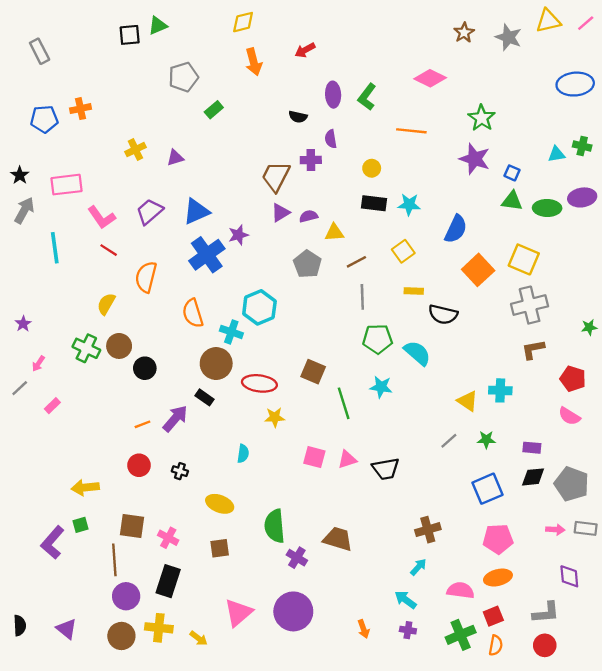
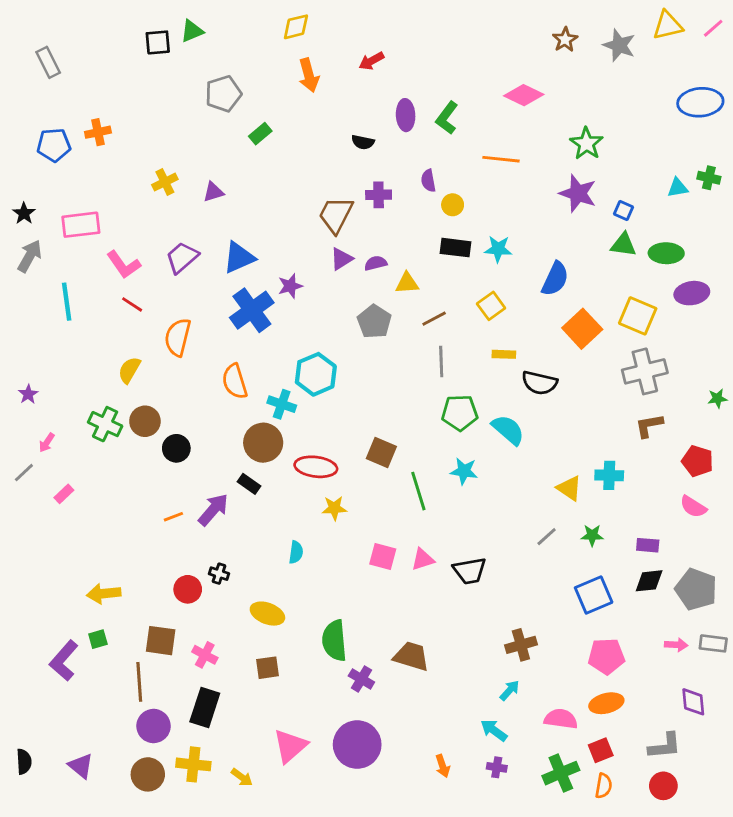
purple semicircle: (331, 139) -> (428, 181), moved
purple ellipse: (582, 197) -> (692, 293), moved
red circle: (139, 465) -> (188, 589), moved

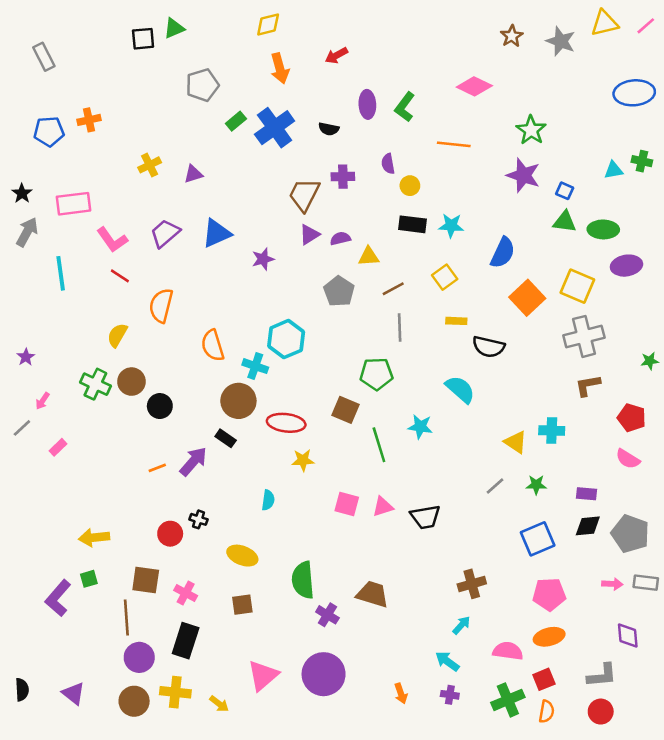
blue cross: (252, 310) -> (275, 128), moved
green pentagon: (460, 413) -> (376, 374), moved

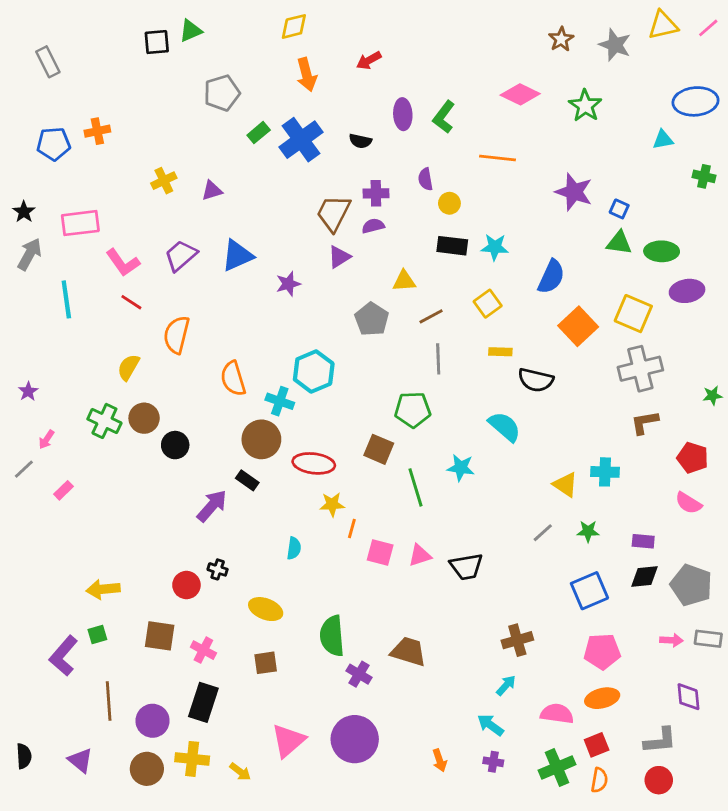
green star: (531, 130) -> (585, 106), moved
cyan triangle: (614, 170) -> (663, 140), moved
purple semicircle: (340, 238) -> (373, 226), moved
orange line: (157, 468) -> (352, 528), moved, turned -54
brown line: (126, 617) -> (109, 701), moved

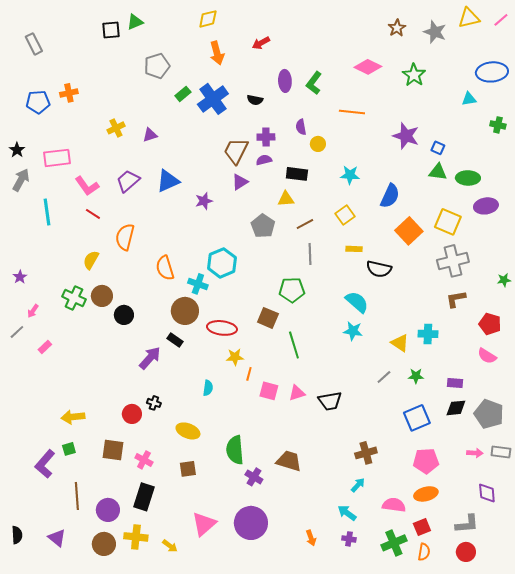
black rectangle: (452, 246) -> (297, 174), moved
cyan star: (461, 468) -> (353, 331), moved

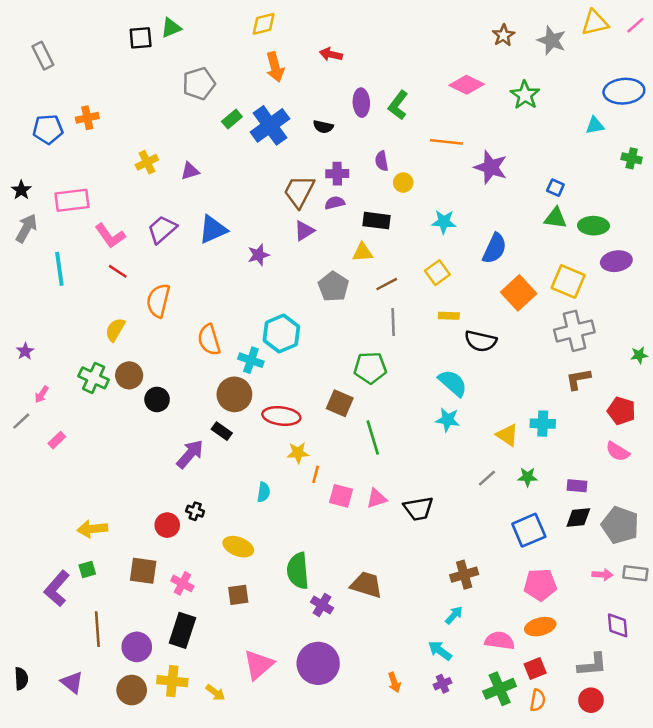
red arrow: (261, 43) -> (331, 54), turned 42
purple star: (406, 136) -> (491, 167), moved
purple cross: (349, 539) -> (443, 684), turned -32

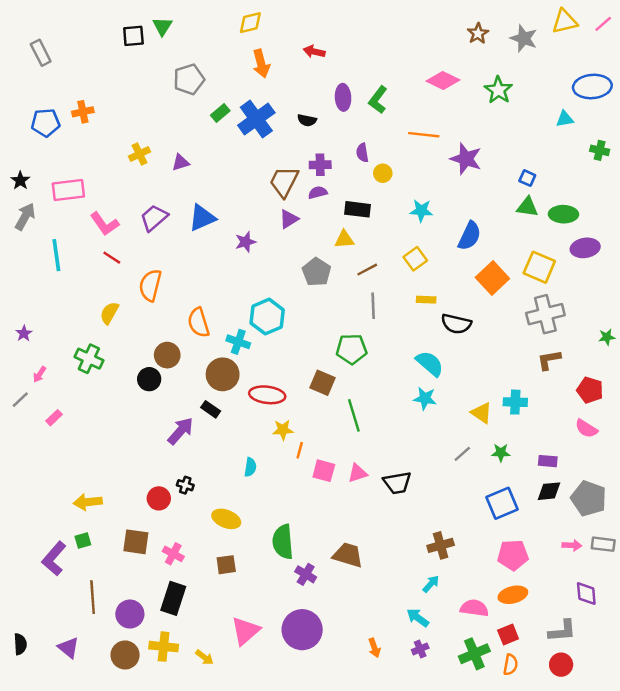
green triangle: (171, 28) -> (162, 26), turned -35
brown circle: (129, 375) -> (167, 355), moved

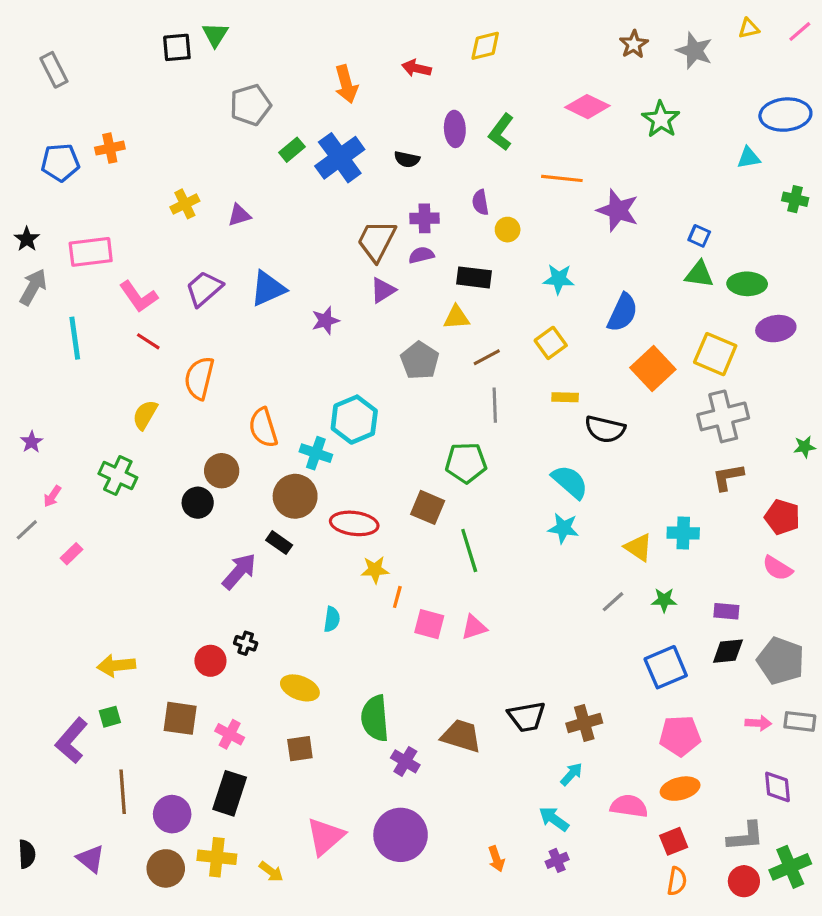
yellow triangle: (565, 21) -> (749, 28), size x0.6
yellow diamond: (250, 23) -> (485, 46), moved
black trapezoid: (397, 483) -> (527, 717), moved
green cross: (474, 654) -> (790, 867), moved

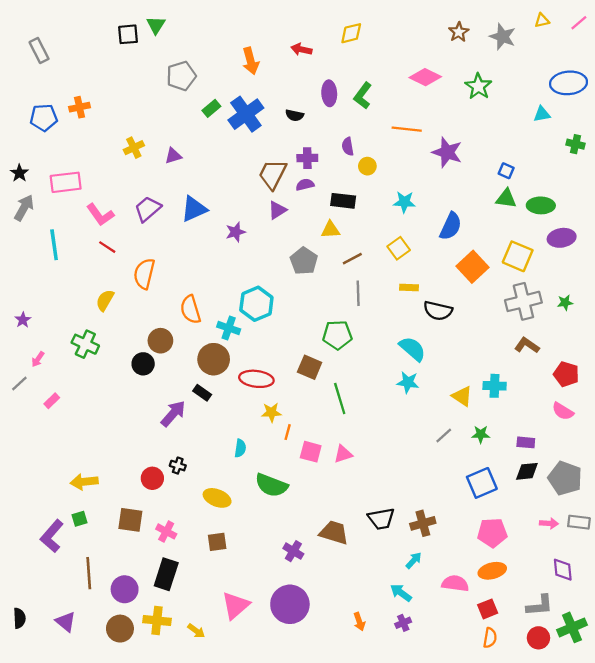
green star: (805, 447) -> (565, 303), moved
brown L-shape: (728, 477) -> (527, 345), turned 45
green semicircle: (375, 718) -> (271, 485), moved, turned -64

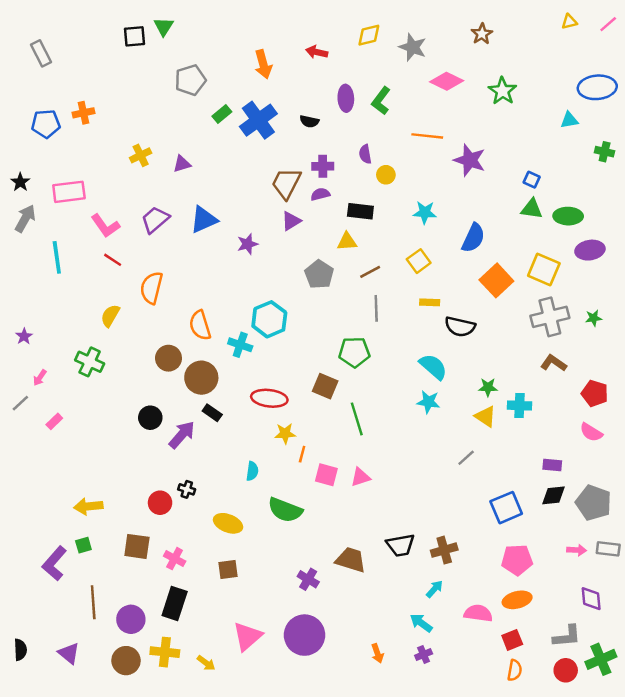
gray star: (503, 37) -> (413, 47), moved
brown circle: (214, 359) -> (201, 378), moved
black circle: (143, 364) -> (150, 418), moved
green star: (481, 434) -> (488, 387), moved

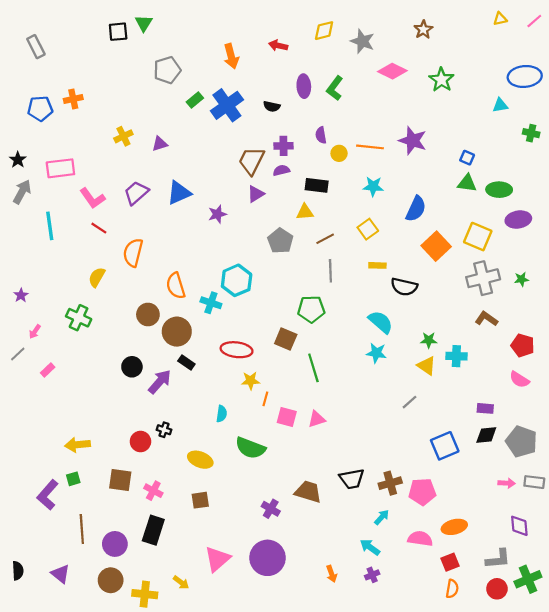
orange line: (427, 136) -> (370, 147), moved
pink pentagon: (517, 560) -> (422, 492), moved
yellow cross: (165, 652) -> (145, 594), moved

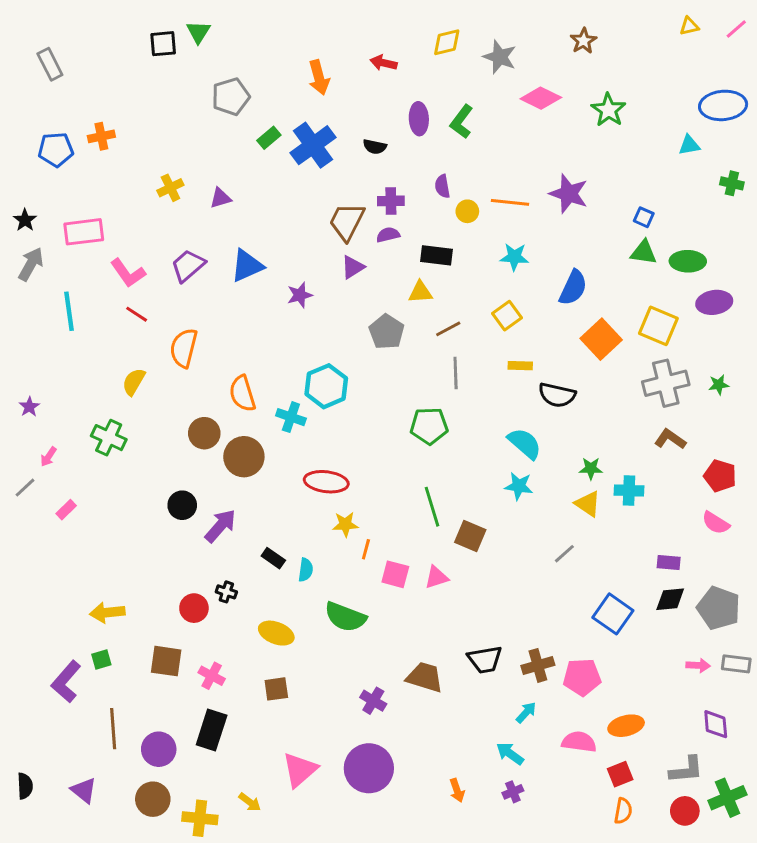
brown square: (286, 339) -> (470, 536), moved
black rectangle: (186, 363) -> (273, 558), moved
blue square: (445, 446) -> (613, 614), turned -32

